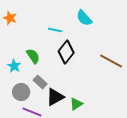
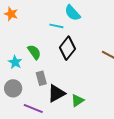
cyan semicircle: (84, 18) -> (72, 13), moved
gray rectangle: (40, 82) -> (41, 78), turned 32
gray circle: (21, 92) -> (13, 88), moved

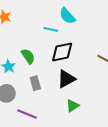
black diamond: (67, 48) -> (62, 52), turned 40
black triangle: (56, 93) -> (66, 79), moved

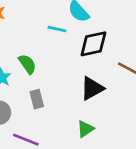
black diamond: (62, 52) -> (93, 44), moved
black triangle: (66, 79) -> (92, 88), moved

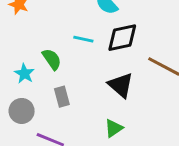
cyan line: (57, 29) -> (83, 39), moved
black triangle: (92, 88) -> (121, 85), turned -50

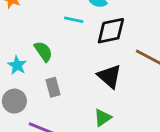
cyan line: (83, 39) -> (74, 20), moved

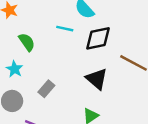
green semicircle: (43, 51) -> (27, 42), moved
gray rectangle: (53, 87) -> (46, 89), turned 56

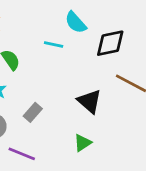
black diamond: (98, 38) -> (110, 43), moved

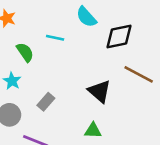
cyan line: (54, 45) -> (55, 38), moved
green triangle: (83, 143) -> (93, 130), turned 36

